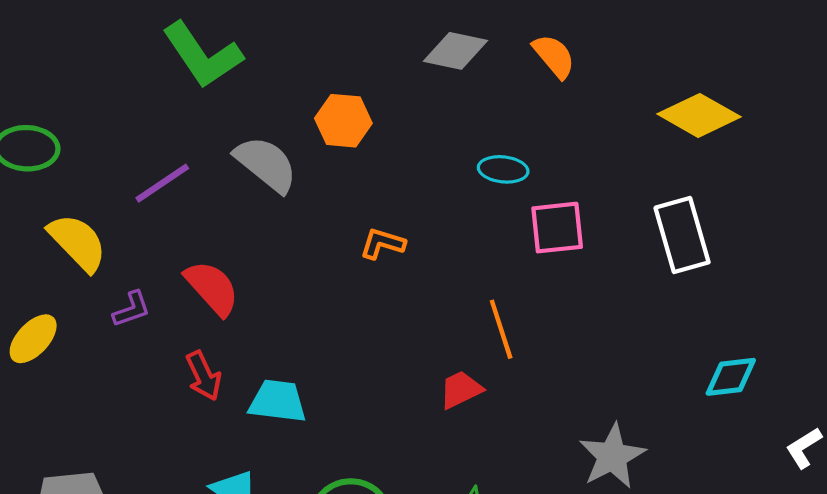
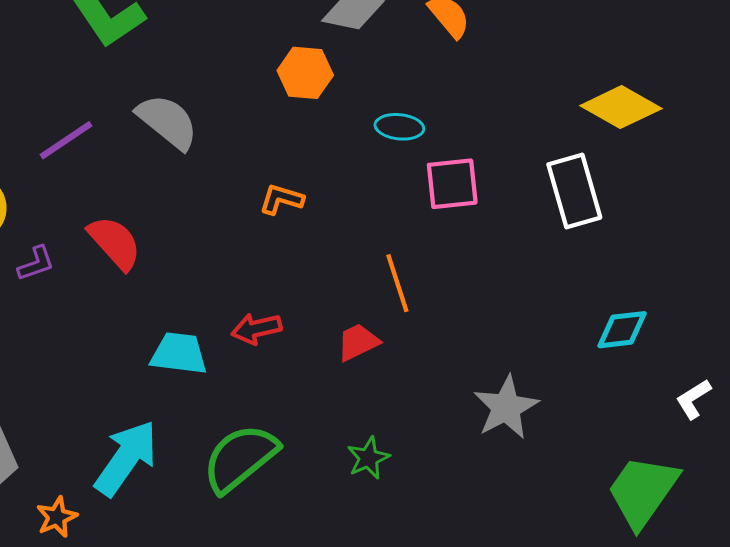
yellow diamond: (699, 115) -> (621, 107), moved
orange hexagon: (343, 121) -> (305, 73), moved
red arrow: (204, 376) -> (257, 329), moved, turned 102

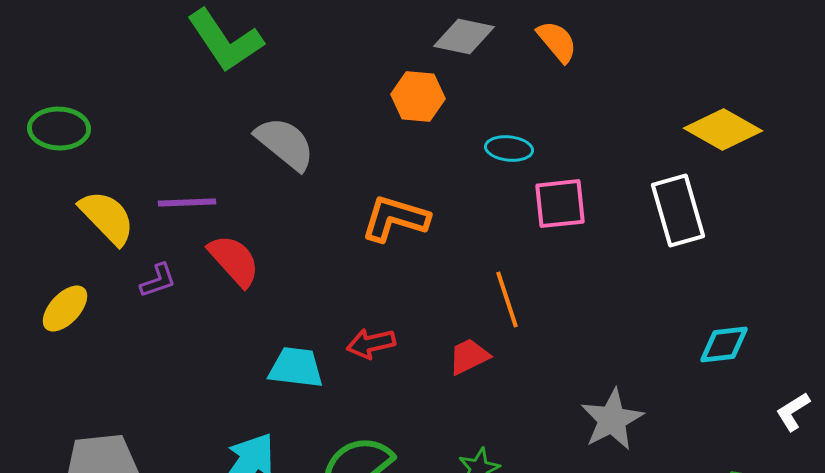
purple line: (66, 140) -> (187, 203), moved, turned 32
orange L-shape: (281, 199) -> (395, 219), size x1.6

